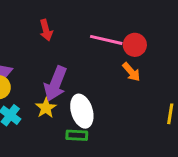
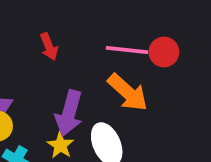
orange arrow: (131, 72) -> (128, 92), moved, size x1.6

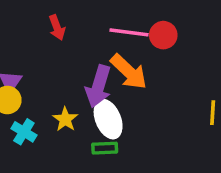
purple arrow: (69, 113) -> (98, 86), moved

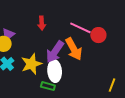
red arrow: (57, 27) -> (42, 23), moved
yellow star: (65, 119) -> (31, 64), size x1.5

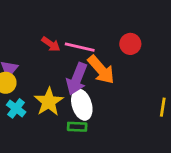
red arrow: (42, 23) -> (51, 44), turned -40
pink line: (80, 28) -> (80, 47), moved

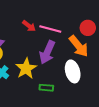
orange arrow: (101, 70) -> (79, 46), moved
white ellipse: (82, 105) -> (73, 71), moved

